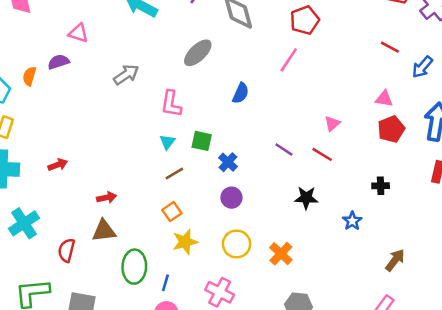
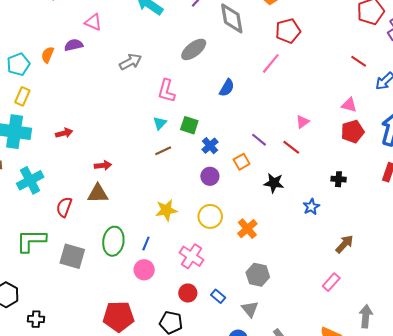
orange square: (172, 212) -> (242, 162), moved
green ellipse: (134, 267) -> (113, 241), moved

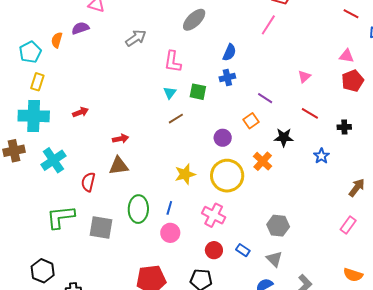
blue cross: (210, 146) -> (227, 78), moved, turned 35
red line: (291, 147) -> (310, 113), moved
yellow circle: (210, 216) -> (227, 176), size x1.4
orange cross: (247, 229) -> (263, 161), moved

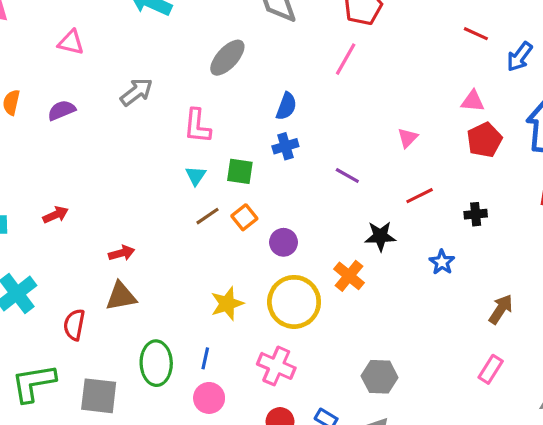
purple semicircle: (80, 28) -> (62, 110), moved
red line: (310, 113) -> (420, 196), turned -54
orange square: (251, 121) -> (244, 217), moved

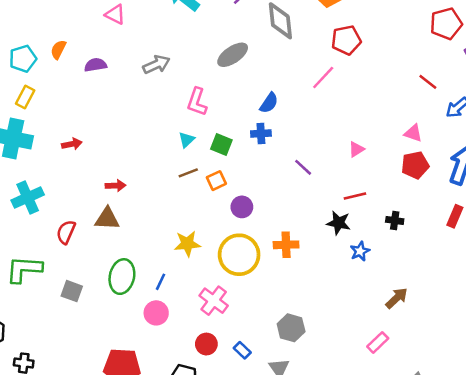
black star: (380, 236) -> (339, 223), moved
orange cross: (349, 276) -> (286, 245), turned 35
gray square: (99, 396) -> (72, 291), size x0.7

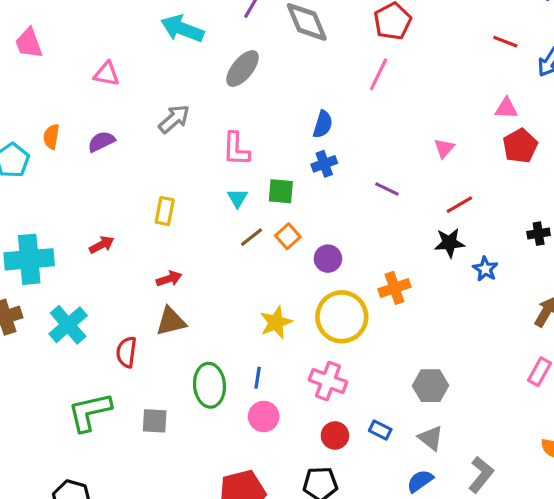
gray ellipse: (233, 55) -> (243, 69), moved
yellow rectangle: (25, 97) -> (165, 211), moved
black cross: (395, 221) -> (539, 234), moved

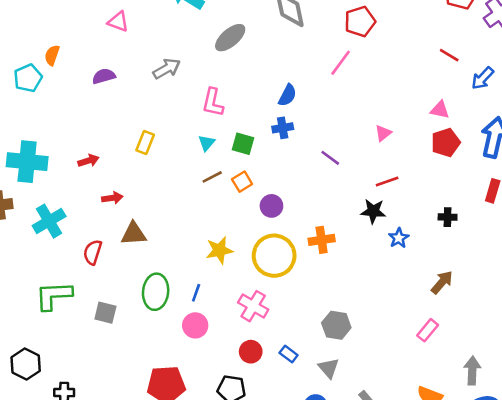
orange semicircle: (51, 137) -> (52, 55), moved
red arrow: (169, 279) -> (112, 198), moved

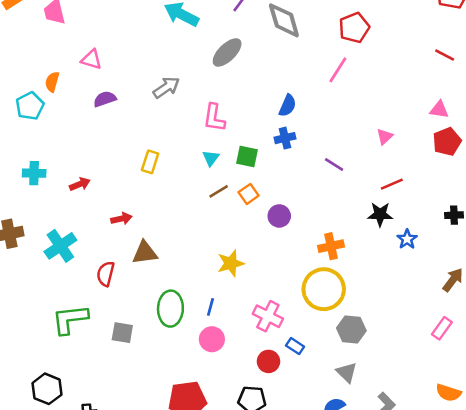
pink triangle: (118, 22) -> (91, 59), moved
red arrow: (88, 161) -> (80, 184), moved
cyan cross: (27, 162) -> (34, 173), moved, size x0.6
yellow circle: (274, 256) -> (324, 289), moved
blue rectangle: (289, 354) -> (295, 346), moved

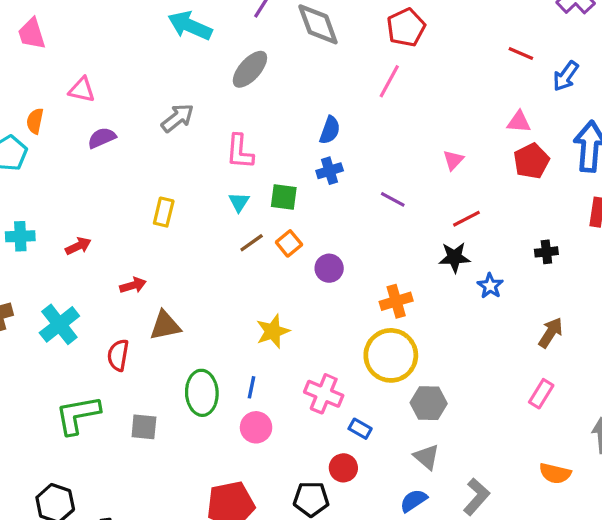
red circle: (268, 361) -> (343, 468), moved

